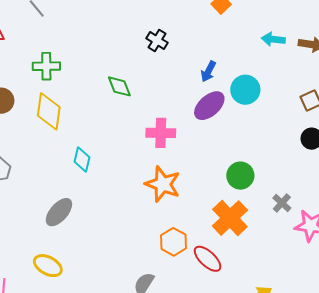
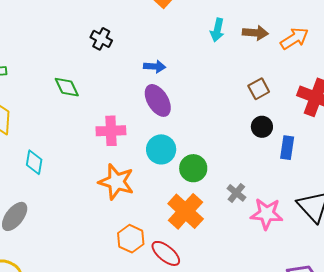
cyan arrow: (273, 39) -> (217, 30), turned -80
blue arrow: (208, 72) -> (155, 67), turned -110
cyan circle: (245, 90) -> (161, 149), moved
purple ellipse: (209, 106) -> (158, 100), turned -76

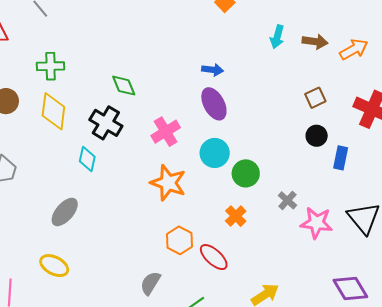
black cross: (101, 39) -> (106, 123), moved, size x1.5
pink cross: (111, 131) -> (166, 132), turned -32
orange cross: (186, 211) -> (236, 216), size x0.6

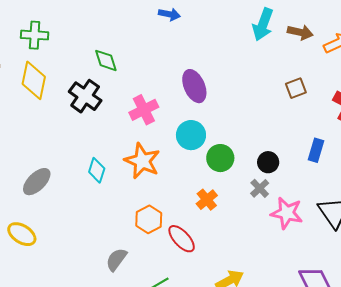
cyan arrow: (277, 37) -> (263, 24), size x1.4
blue arrow: (213, 70) -> (169, 14), moved
black circle: (317, 136) -> (268, 162), moved
cyan diamond: (87, 159) -> (97, 170), moved

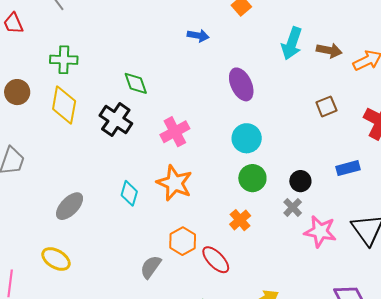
purple ellipse: (194, 86) -> (241, 84), moved
cyan circle: (191, 135) -> (247, 138), moved
blue rectangle: (316, 150) -> (348, 168), turned 60
gray semicircle: (116, 259) -> (151, 267), moved

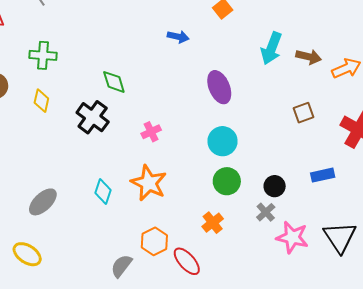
yellow diamond: (64, 105) -> (41, 101), size x0.6
pink cross: (175, 132) -> (151, 132), size x0.7

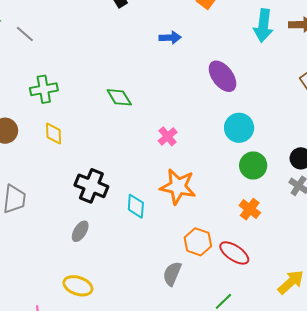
black cross: (93, 117) -> (91, 186), moved
gray ellipse: (43, 202) -> (80, 231), size x0.7

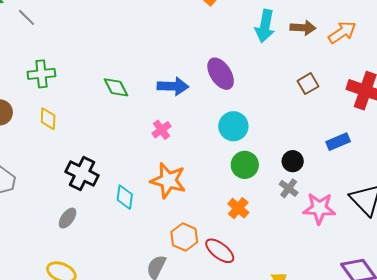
blue arrow: (170, 38) -> (173, 86), moved, size x1.4

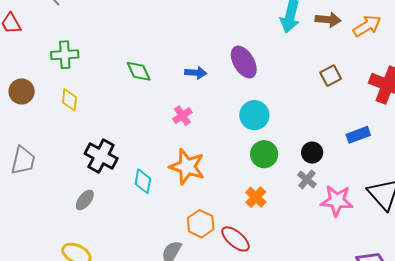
blue arrow: (173, 86) -> (196, 73), size x0.7

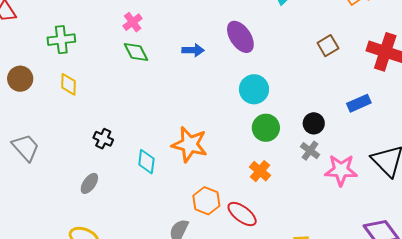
pink cross: (182, 116) -> (133, 22), moved
black cross: (101, 156) -> (103, 139), size x0.6
gray trapezoid: (23, 160) -> (26, 148), turned -52

